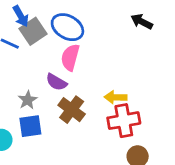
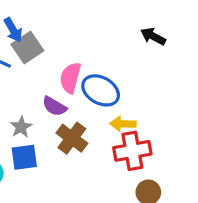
blue ellipse: (67, 27) -> (101, 90), moved

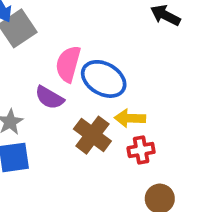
brown cross: (72, 138) -> (92, 135), moved
red cross: (132, 151) -> (141, 150), size x0.6

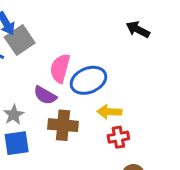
blue ellipse: (104, 79) -> (88, 80), turned -52
brown cross: (92, 135) -> (63, 125), moved, turned -32

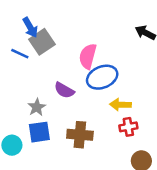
pink semicircle: (60, 68) -> (88, 56), moved
brown cross: (63, 125) -> (80, 135), moved

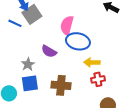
blue ellipse: (102, 77) -> (78, 41), turned 35

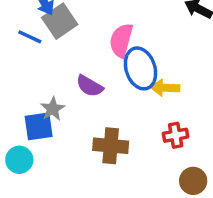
blue ellipse: (78, 41) -> (140, 68), turned 60
yellow arrow: (92, 62) -> (165, 88), moved
blue square: (30, 83) -> (39, 126), moved

